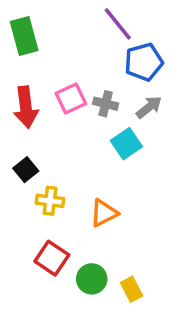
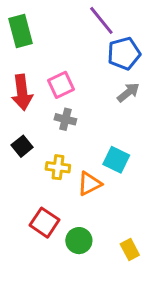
gray cross: (106, 104) -> (65, 119), moved
cyan square: (126, 144) -> (116, 160), moved, turned -30
yellow cross: (50, 201) -> (58, 167), moved
yellow rectangle: (132, 289) -> (130, 250), moved

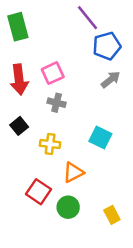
orange triangle: (89, 184) -> (73, 172), moved

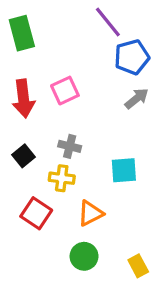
gray cross: (57, 103) -> (70, 146), moved
cyan square: (100, 138) -> (124, 170), turned -30
red square: (38, 192) -> (36, 213), moved

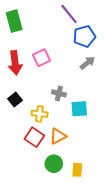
gray cross: (70, 146) -> (59, 93), moved
red square: (36, 213) -> (34, 137), moved
yellow rectangle: (138, 266) -> (77, 170), moved, turned 32

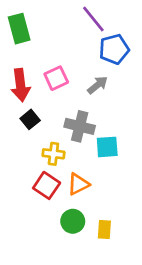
gray arrow: (87, 63) -> (98, 85), moved
gray cross: (59, 93) -> (80, 126), size x1.5
black square: (15, 100) -> (30, 119), moved

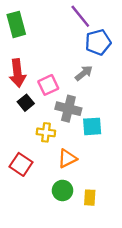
pink square: (56, 78) -> (48, 85), moved
red square: (47, 185) -> (21, 164), moved

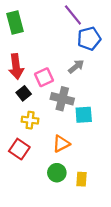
yellow cross: (46, 132) -> (30, 120), moved

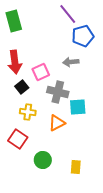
gray arrow: (76, 66) -> (71, 62), turned -147
orange triangle: (61, 144) -> (57, 123), moved
green circle: (57, 173) -> (43, 160), moved

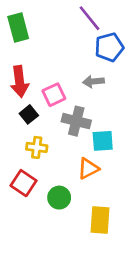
orange triangle: (57, 123) -> (88, 169), moved
green circle: (43, 160) -> (59, 198), moved
yellow rectangle: (76, 167) -> (100, 220), size x1.5

